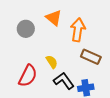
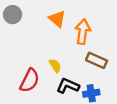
gray circle: (26, 29) -> (13, 15), moved
black L-shape: (64, 81) -> (68, 86), turned -30

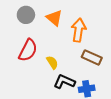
gray circle: (13, 15) -> (26, 15), moved
red semicircle: (30, 80) -> (28, 50), moved

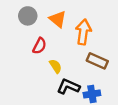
red semicircle: (28, 50) -> (40, 46), moved, size x0.7

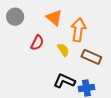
gray circle: (28, 16) -> (15, 17), moved
yellow semicircle: (56, 66) -> (63, 50), moved

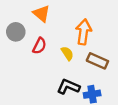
gray circle: (15, 17) -> (16, 32), moved
orange triangle: (54, 18) -> (42, 14), moved

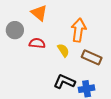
red semicircle: (39, 46) -> (37, 43), turned -112

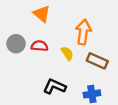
gray circle: (15, 30) -> (16, 44), moved
black L-shape: (64, 82) -> (54, 86), moved

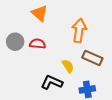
yellow semicircle: (67, 53) -> (68, 66), moved

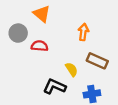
orange arrow: (79, 30) -> (83, 32), size x0.7
gray circle: (15, 42) -> (18, 33), moved

